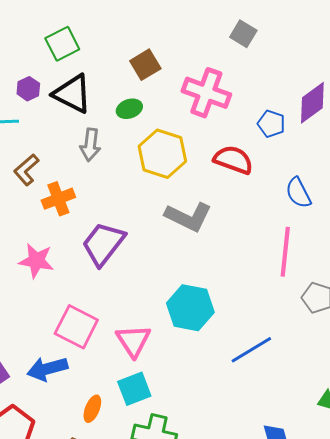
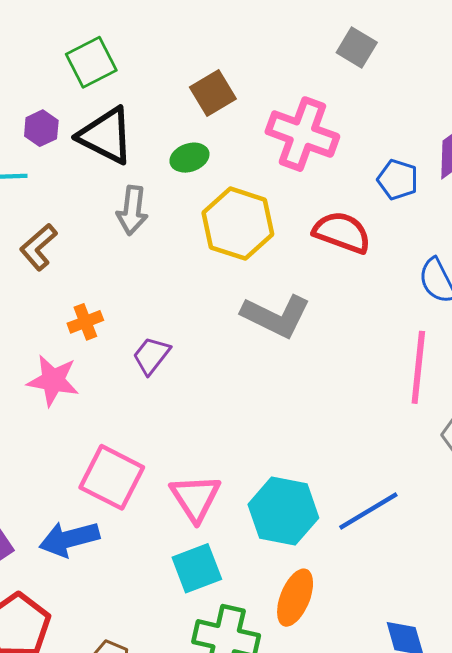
orange cross: (58, 199) -> (85, 322), moved, size x0.7
purple trapezoid: (103, 244) -> (151, 356), size x0.6
cyan hexagon: (190, 308) -> (283, 511), moved
orange ellipse: (92, 409) -> (295, 598), moved, size x1.4

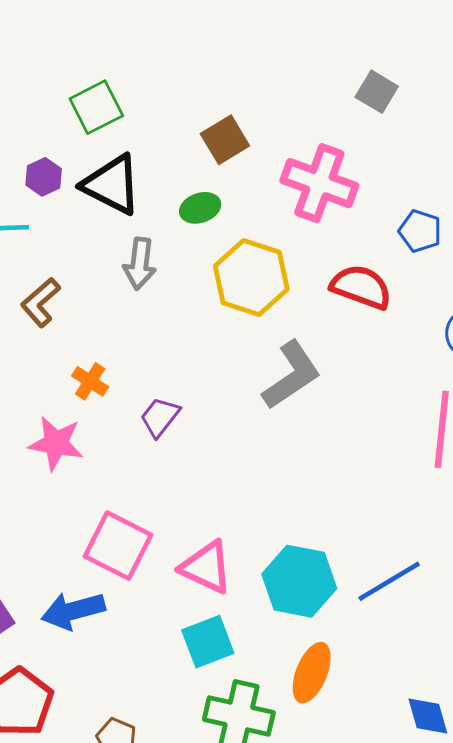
gray L-shape: (276, 316) -> (292, 375), turned -60
orange cross: (85, 322) -> (90, 381), turned -36
pink triangle: (195, 498) -> (206, 567), turned -32

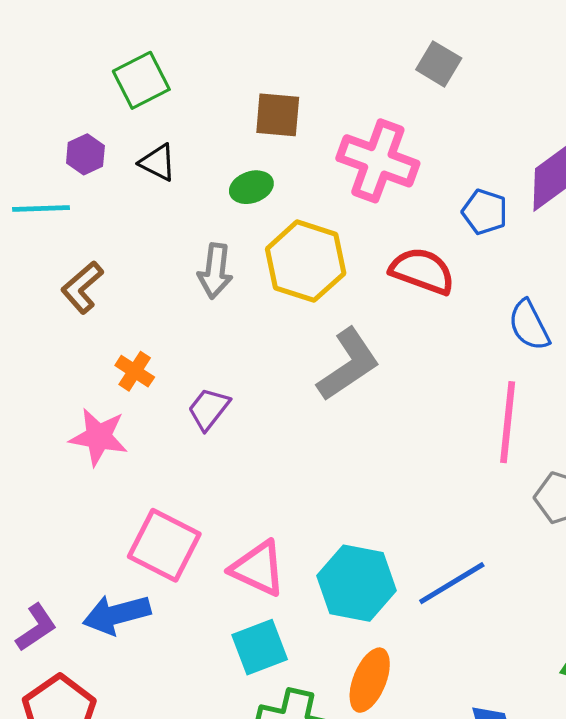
brown square: (225, 140) -> (278, 115), turned 36
black triangle: (112, 185) -> (158, 163), size x0.6
gray arrow: (140, 264) -> (215, 271), moved

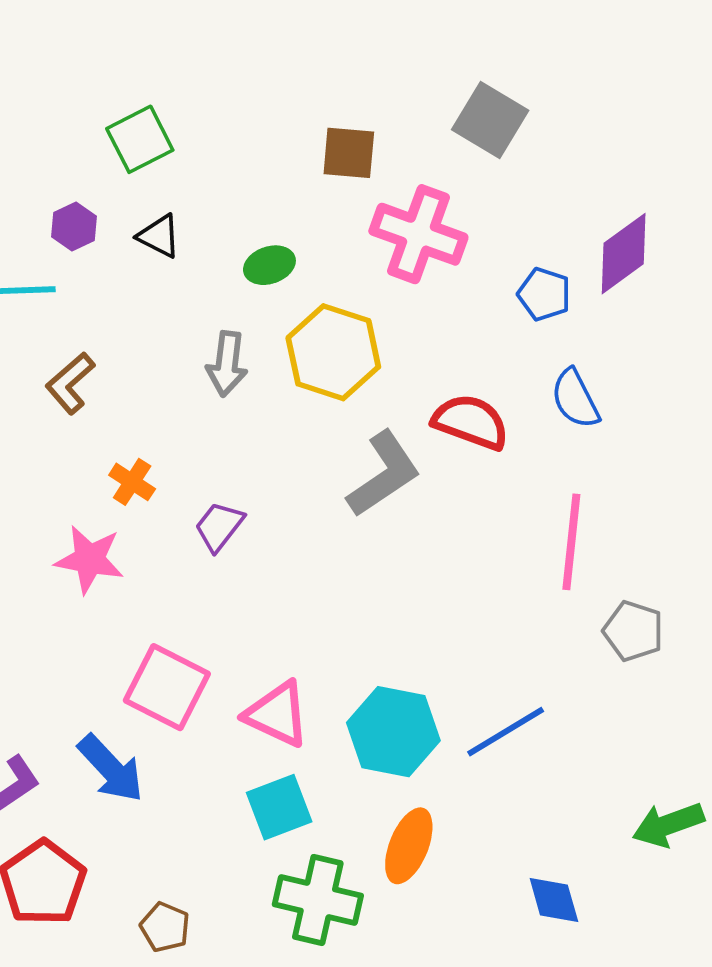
gray square: (439, 64) -> (490, 120), size x1.4
brown square: (278, 115) -> (349, 153), moved
red semicircle: (422, 271) -> (471, 422), moved
blue semicircle: (529, 325) -> (575, 399), moved
blue arrow: (117, 614) -> (111, 768), turned -118

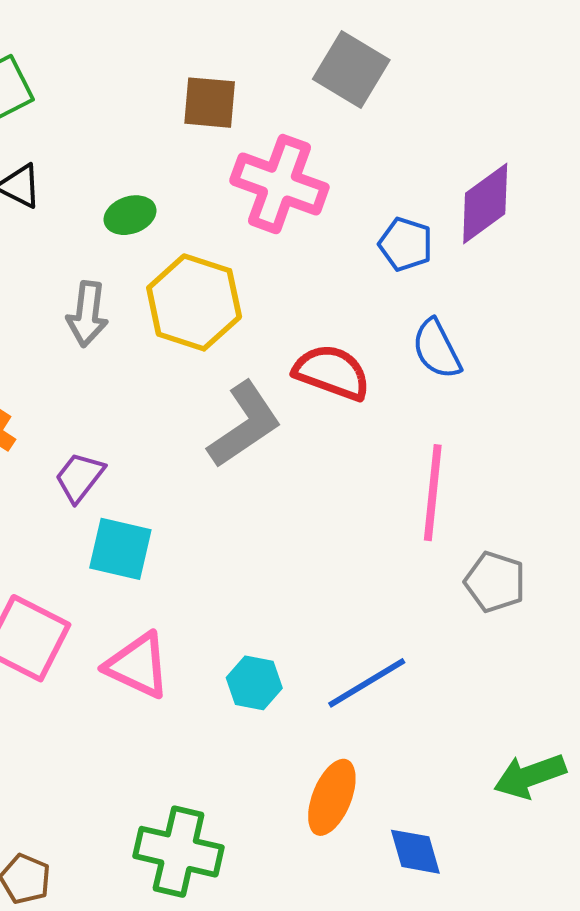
cyan hexagon: (393, 732) -> (254, 683), size x0.6
cyan square: (279, 807) -> (120, 549), moved, turned 34
orange ellipse: (409, 846) -> (332, 797), moved

